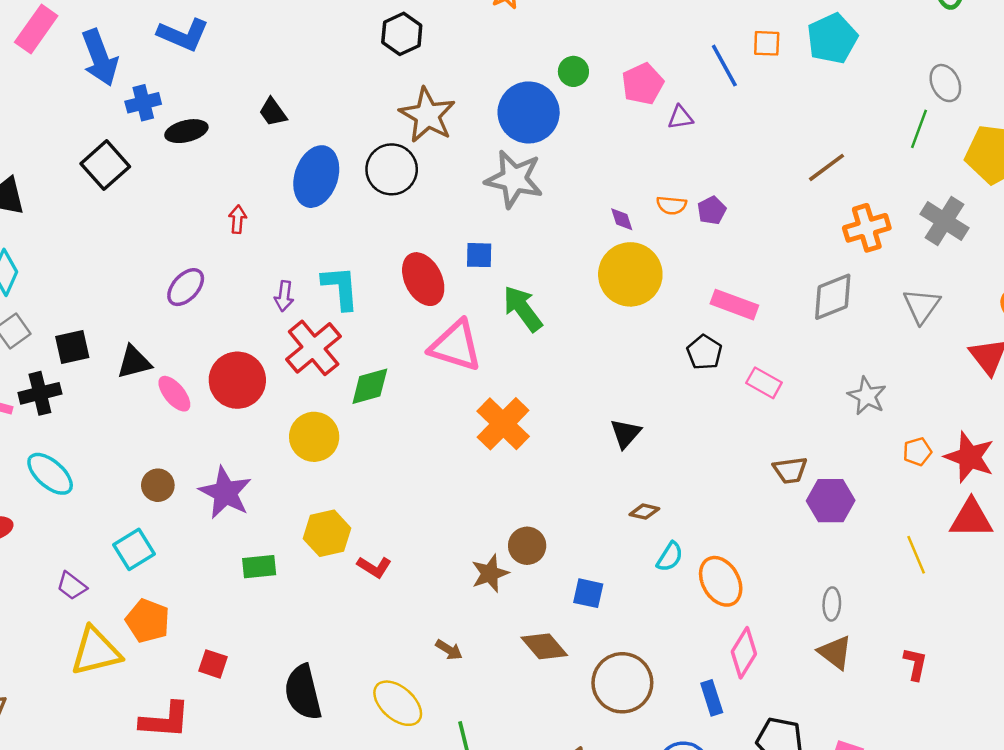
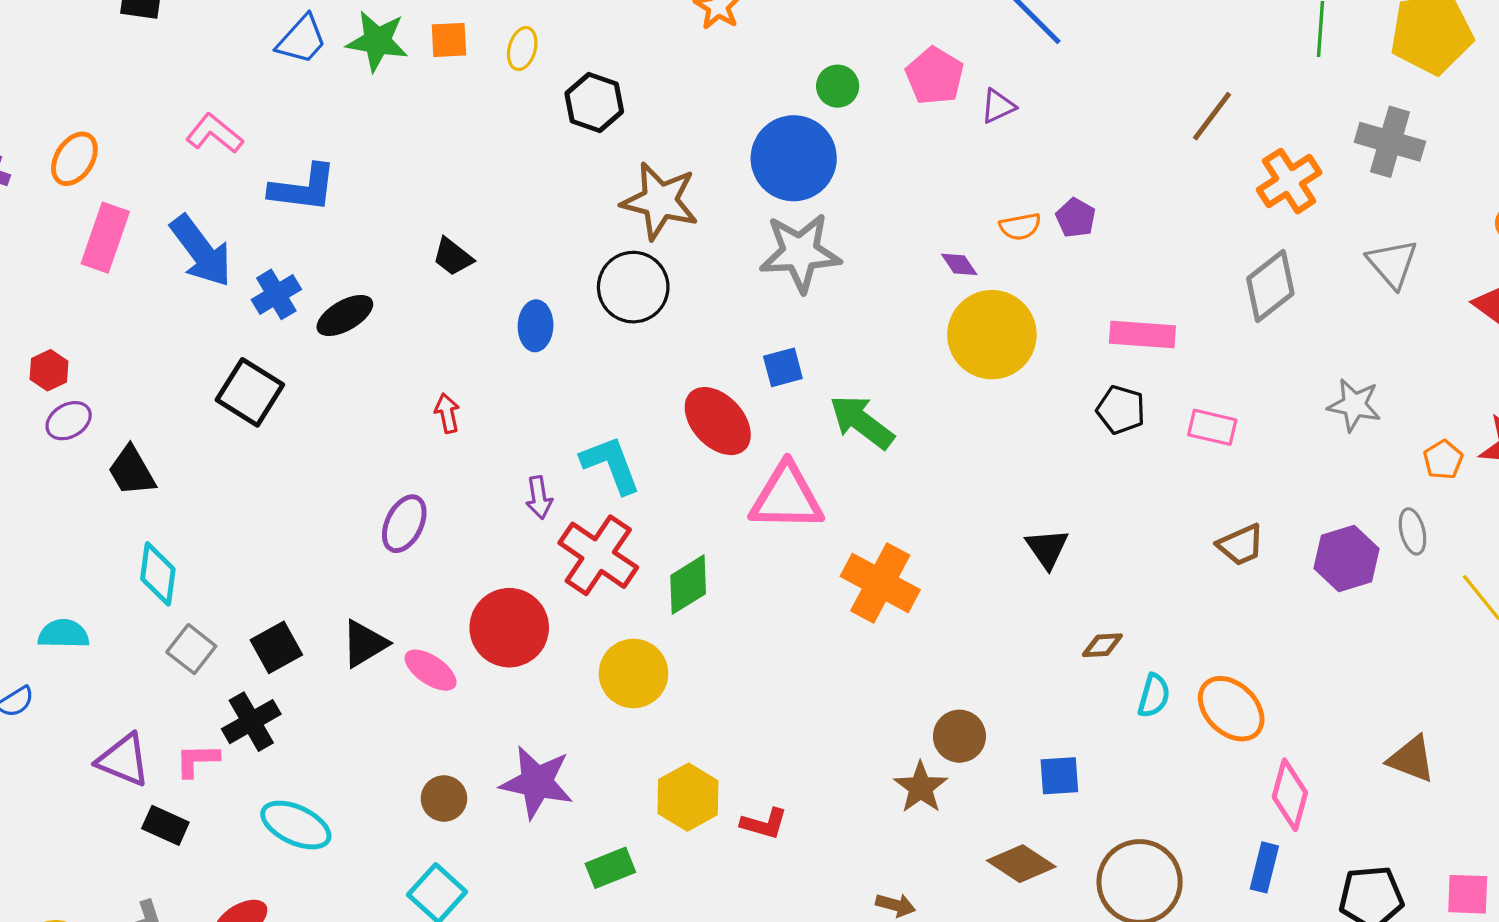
blue ellipse: (316, 177) -> (536, 326), size x0.6
brown trapezoid: (790, 470) -> (1241, 545), moved
gray ellipse: (832, 604) -> (1413, 531), moved
blue rectangle: (712, 698) -> (1264, 867), turned 48

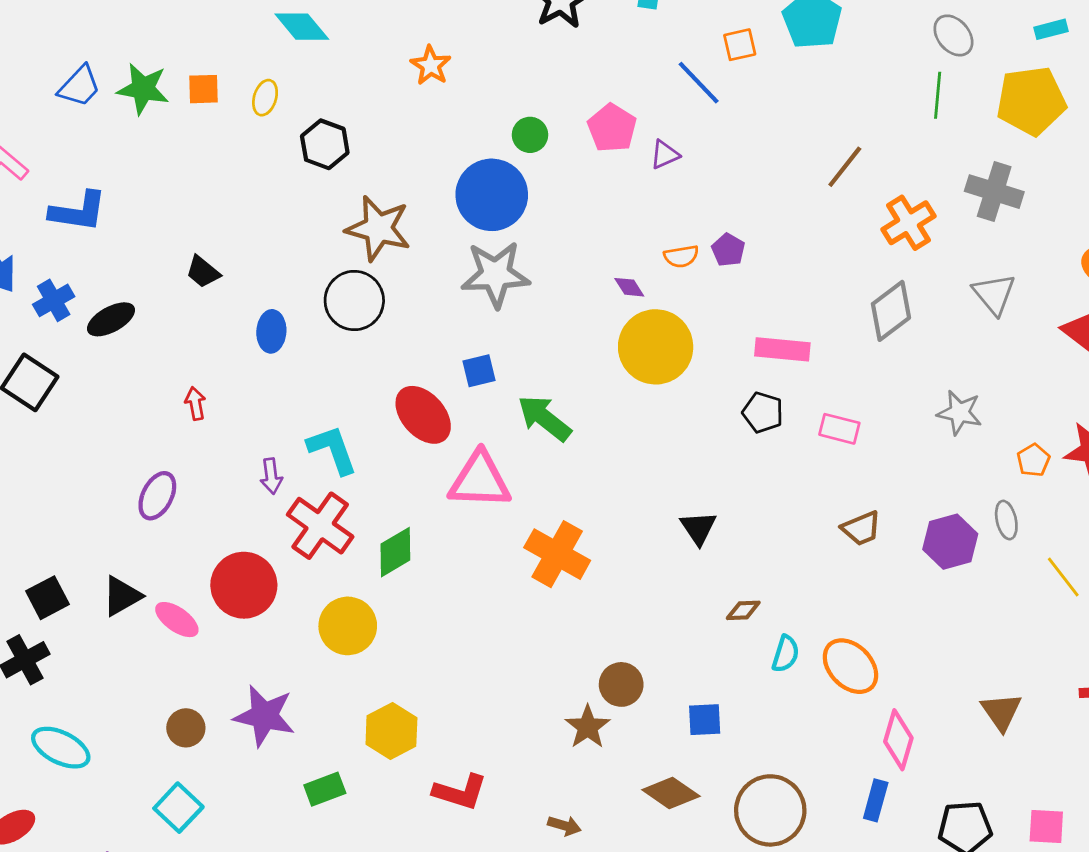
brown triangle: (1411, 759) -> (1001, 712), turned 33
red L-shape: (764, 824) -> (460, 792), moved, size x1.4

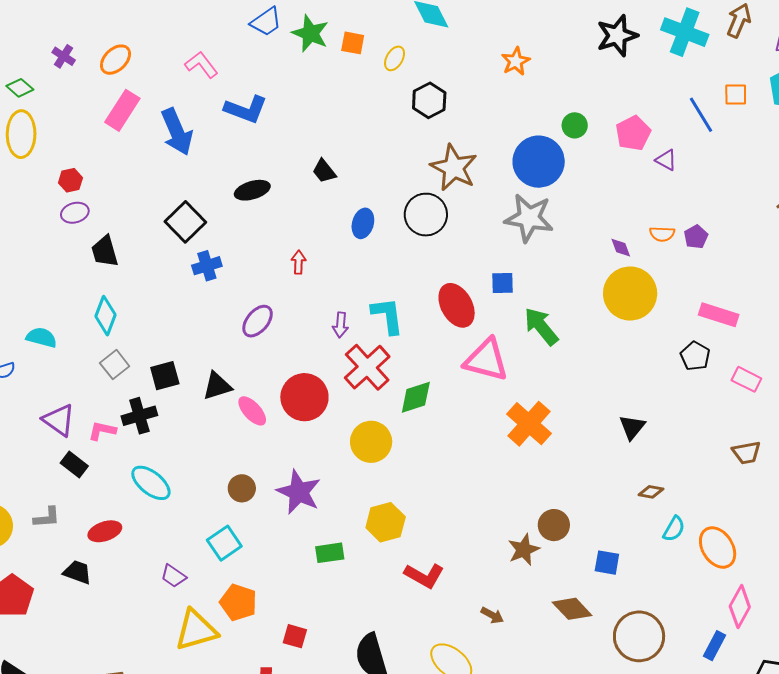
purple triangle: (665, 155) -> (666, 160), turned 40
blue cross: (54, 300) -> (207, 266), moved

